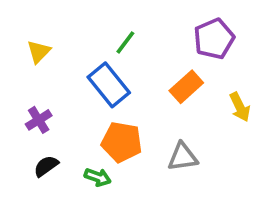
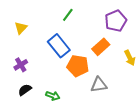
green line: (125, 42) -> (68, 15), moved
orange pentagon: (122, 142) -> (78, 66), moved

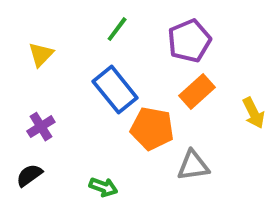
green line: (68, 15) -> (117, 29), moved
purple pentagon: (116, 21) -> (189, 41), moved
black semicircle: (25, 90) -> (29, 175), moved

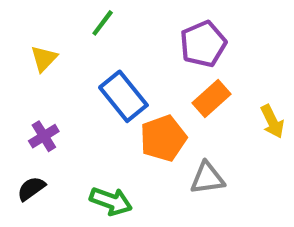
green line: (117, 29) -> (103, 23), moved
orange pentagon: (152, 129) -> (163, 138), turned -30
green arrow: (103, 187) -> (111, 201), size x1.4

